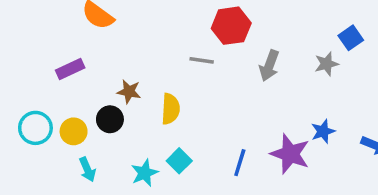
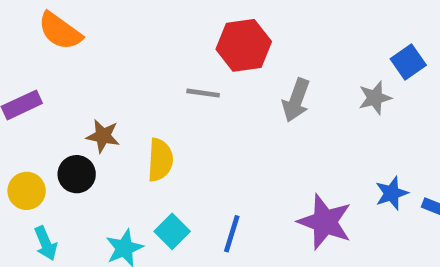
blue star: (323, 131) -> (392, 193), moved
blue line: (240, 163) -> (232, 234), moved

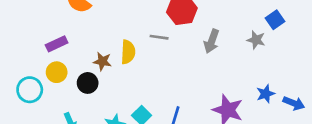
gray star: (375, 98) -> (256, 40), turned 30
yellow semicircle: (160, 160) -> (128, 52), moved
yellow circle: (27, 191) -> (57, 72), moved

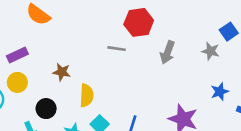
yellow semicircle: (128, 52) -> (87, 96), moved
black circle: (88, 83) -> (46, 109), moved
blue star: (266, 94) -> (220, 92), moved

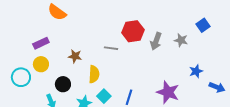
red hexagon: (139, 22) -> (133, 31), moved
gray line: (117, 49) -> (111, 48), moved
gray star: (211, 51) -> (181, 40), moved

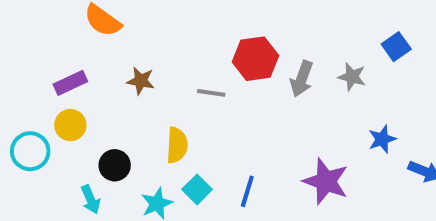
brown star: (75, 56) -> (141, 81), moved

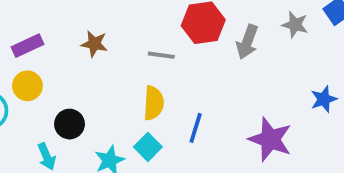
gray star: (352, 77) -> (295, 25), moved
yellow semicircle: (177, 145) -> (154, 103), moved
blue line: (247, 191) -> (196, 128), moved

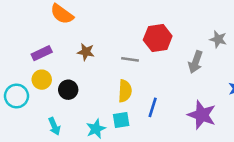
gray arrow: (247, 42) -> (196, 62), moved
black circle: (70, 124) -> (68, 90), moved
cyan square: (148, 147) -> (121, 120), turned 36

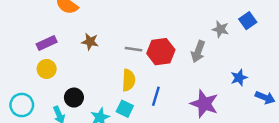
red hexagon: (158, 38) -> (161, 52), moved
black circle: (68, 90) -> (74, 98), moved
cyan circle: (17, 96) -> (22, 105), moved
cyan square: (121, 120) -> (125, 109), turned 35

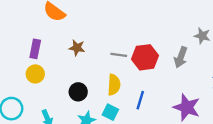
purple rectangle: (47, 43) -> (35, 49), turned -54
black circle: (74, 98) -> (78, 92), moved

